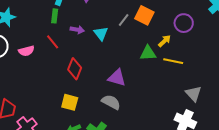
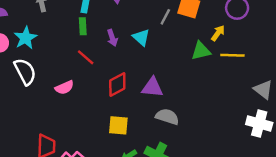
purple arrow: (77, 30) -> (112, 38), turned 72
pink semicircle: (26, 51) -> (64, 87), moved
red diamond: (75, 69) -> (117, 84), turned 50
purple triangle: (117, 78) -> (152, 87), moved

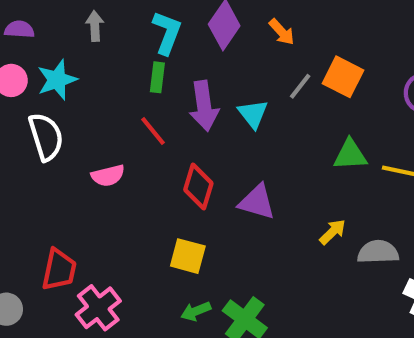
yellow arrow: (218, 33) -> (333, 232), moved
purple arrow: (112, 38) -> (204, 106), size x1.6
red diamond: (117, 84) -> (198, 187), turned -55
gray semicircle: (167, 117) -> (378, 252), moved, turned -30

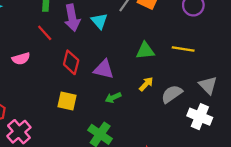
green triangle: (350, 155) -> (145, 51), moved
gray semicircle: (378, 252) -> (172, 94), turned -30
green arrow: (196, 311) -> (113, 98), moved

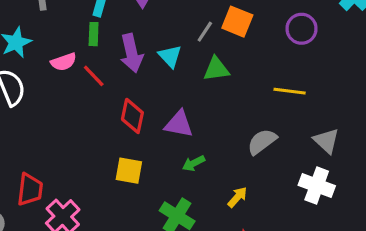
green triangle: (145, 51) -> (216, 69), moved
pink semicircle: (21, 59) -> (64, 62), moved
yellow arrow: (146, 84) -> (237, 197), moved
gray semicircle: (172, 94) -> (262, 142), moved

